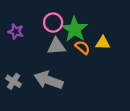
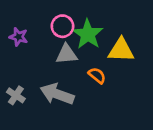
yellow triangle: (103, 43) -> (121, 50), size x1.5
orange semicircle: (82, 47) -> (97, 75), moved

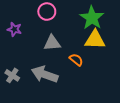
pink circle: (62, 26) -> (47, 12), moved
green star: (88, 34) -> (92, 18), moved

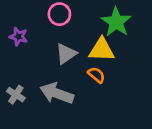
yellow triangle: (95, 40) -> (102, 50), moved
gray triangle: (52, 43) -> (66, 54), turned -30

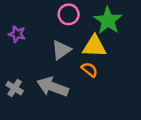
pink circle: (59, 14) -> (69, 14), moved

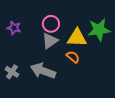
pink circle: (69, 14) -> (51, 24), moved
green star: (108, 20) -> (99, 30), moved, turned 30

